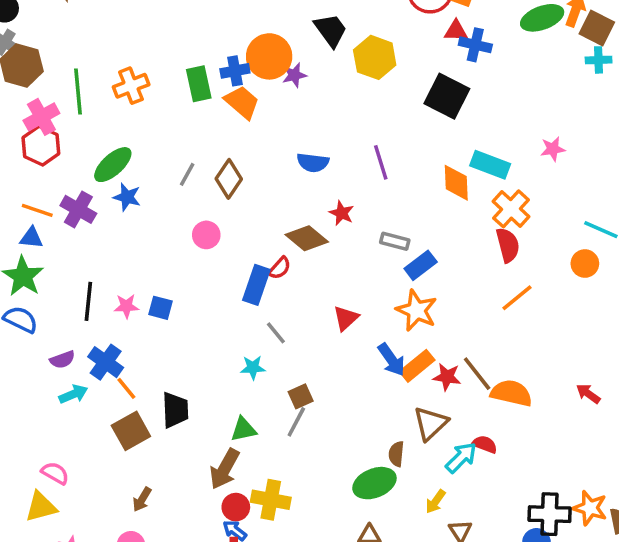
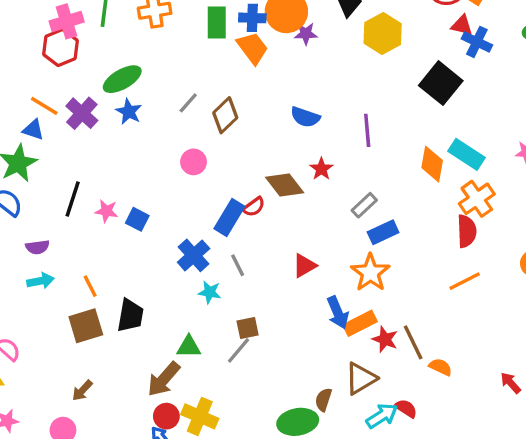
gray rectangle: (395, 241) -> (364, 205), turned -70
blue cross: (106, 362) -> (194, 255), moved
orange semicircle: (511, 393) -> (440, 367), size x0.6

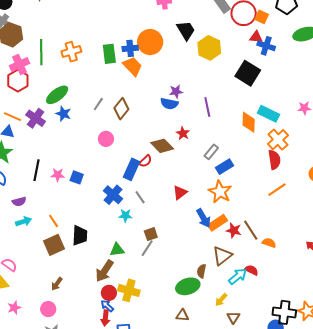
purple star: (306, 34) -> (176, 92), moved

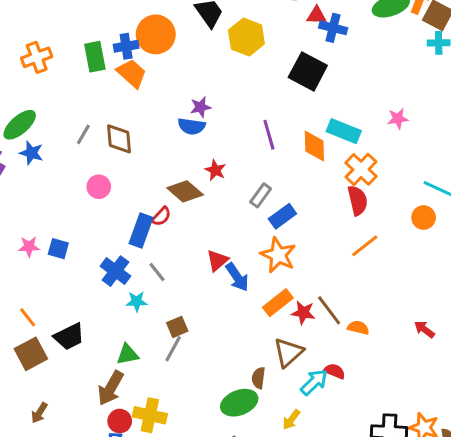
purple line: (207, 107) -> (269, 135), moved
brown diamond: (121, 109) -> (119, 139), turned -40
blue arrow: (203, 218) -> (237, 277), moved
black trapezoid: (80, 235) -> (69, 337), turned 65

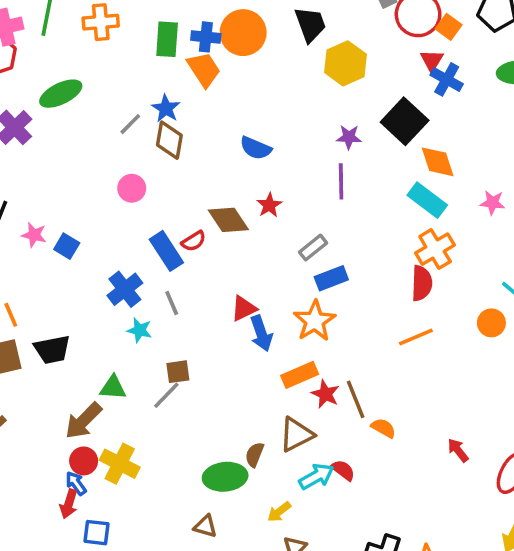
red triangle: (317, 15) -> (432, 60), turned 45
purple star: (201, 107) -> (349, 137), moved
orange diamond: (314, 146) -> (438, 162), moved, turned -32
blue star: (31, 153) -> (166, 108), moved
blue rectangle: (141, 230) -> (166, 251), turned -68

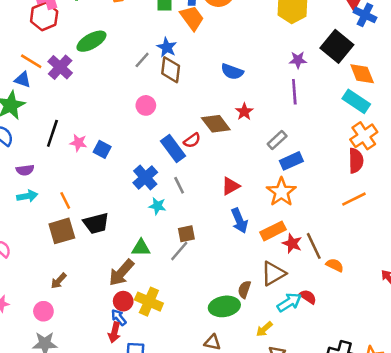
blue arrow: (261, 333) -> (239, 221), moved

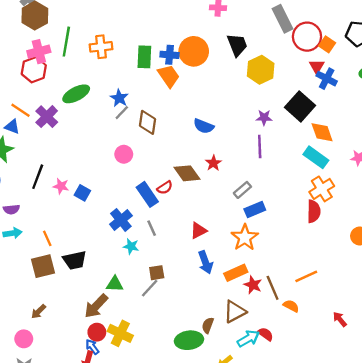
blue star: (167, 47) -> (119, 98), moved
orange line: (354, 199) -> (306, 276), moved

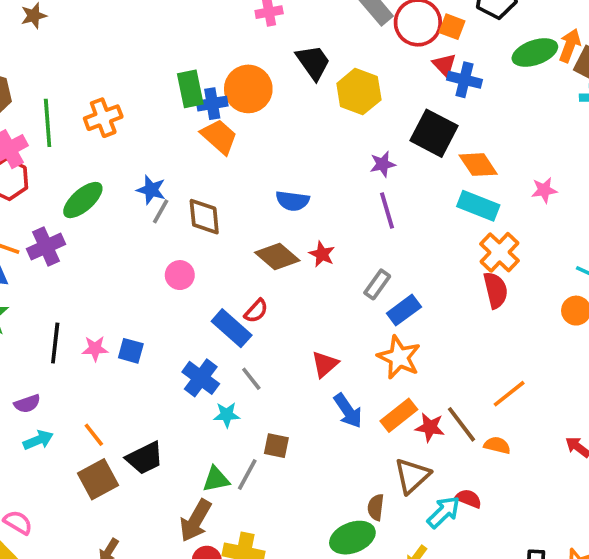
green rectangle: (144, 57) -> (190, 89), moved
purple cross: (47, 117) -> (46, 247), turned 35
brown diamond: (187, 173) -> (277, 257), moved
brown square: (157, 273) -> (276, 446), turned 35
gray line: (150, 288) -> (247, 475), moved

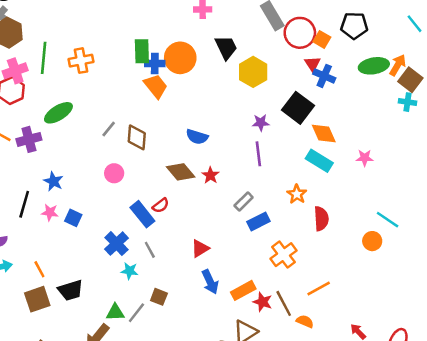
blue star: (151, 190) -> (53, 181), moved
orange cross: (499, 252) -> (284, 255), moved
orange star: (399, 357) -> (297, 194), moved, size x0.7

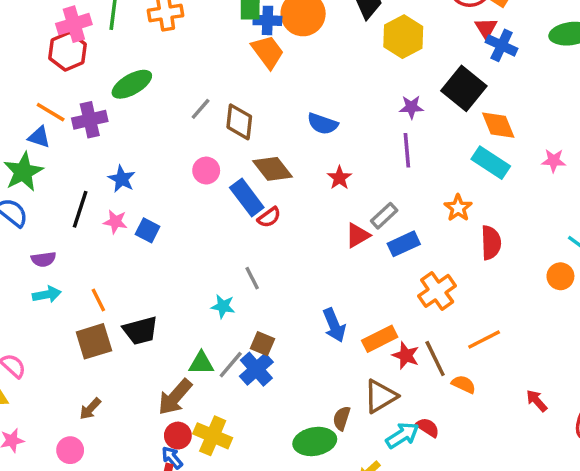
brown diamond: (181, 172) -> (273, 169), moved
blue rectangle: (142, 214) -> (247, 197), moved
blue cross: (116, 244) -> (256, 369), moved
red triangle: (200, 248) -> (358, 235), moved

